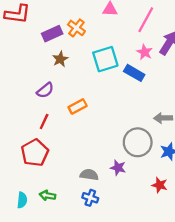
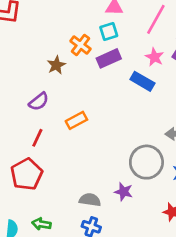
orange cross: (76, 28) -> (80, 45), moved
purple rectangle: (52, 34) -> (109, 58), moved
cyan square: (105, 59) -> (109, 32), moved, size x0.6

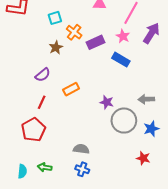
cyan square: (109, 32) -> (55, 18), moved
pink star: (155, 57) -> (123, 36), moved
purple star: (124, 192) -> (107, 102), moved

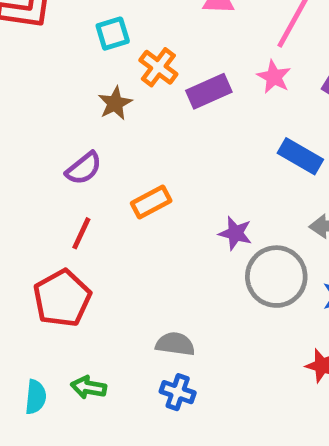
blue rectangle: (121, 60) -> (300, 156), moved

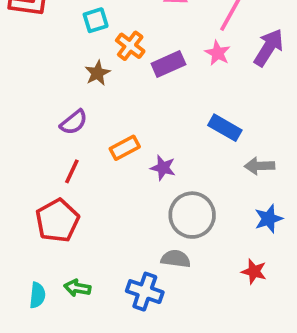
blue rectangle: (300, 156) -> (225, 128), moved
purple star: (235, 233) -> (163, 168), moved
gray circle: (276, 277) -> (192, 215), moved
gray semicircle: (175, 344) -> (176, 259), moved
blue cross: (178, 392) -> (145, 292), size x1.4

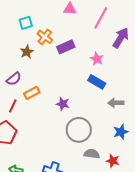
pink star: (218, 53) -> (97, 59), moved
orange rectangle: (125, 148) -> (32, 93), moved
gray semicircle: (176, 259) -> (92, 154), moved

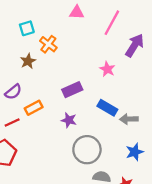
purple rectangle: (66, 47) -> (72, 90), moved
blue rectangle: (97, 82) -> (107, 108), moved
red line: (13, 106) -> (12, 122), turned 40

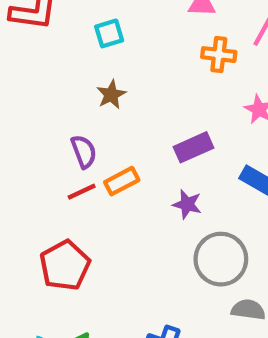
orange cross: (48, 44) -> (219, 55), moved, turned -30
purple semicircle: (13, 92) -> (84, 152), turned -72
red line: (12, 122) -> (82, 192), moved

